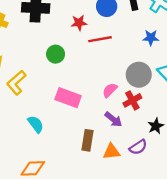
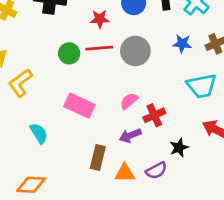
red line: (100, 39) -> (99, 48), moved
gray circle: (139, 75) -> (135, 51), moved
purple arrow: (113, 119) -> (130, 136), turned 114

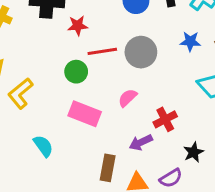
red star: (100, 19) -> (78, 26), moved
green circle: (69, 53) -> (76, 72), moved
pink semicircle: (129, 101) -> (128, 98), moved

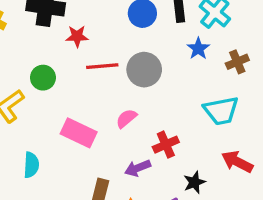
blue star: (190, 41) -> (198, 49), moved, turned 30
green circle: (76, 72) -> (43, 78), moved
cyan semicircle: (43, 146) -> (31, 165), turned 35

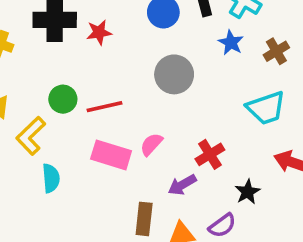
red star: (77, 36) -> (99, 32), moved
red line: (102, 66) -> (105, 107), moved
pink semicircle: (126, 118) -> (151, 144), moved
cyan semicircle: (31, 165) -> (51, 178), moved

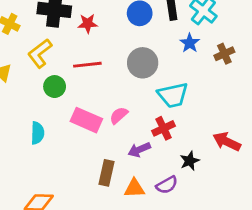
green circle: (63, 99) -> (55, 87), moved
red line: (105, 107) -> (87, 65), moved
cyan trapezoid: (266, 108) -> (173, 95), moved
yellow L-shape: (31, 136) -> (40, 53), moved

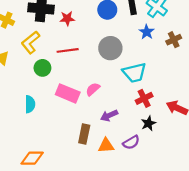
red cross: (164, 128) -> (144, 98), moved

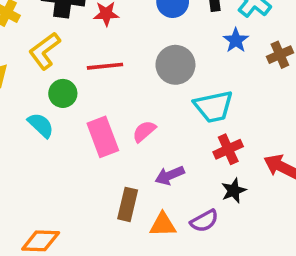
pink rectangle: (68, 93) -> (103, 137), turned 45
cyan semicircle: (30, 104) -> (41, 125), moved, turned -49

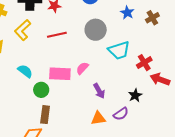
green circle: (63, 93) -> (41, 90), moved
pink rectangle: (103, 137) -> (60, 74), turned -60
red cross: (228, 149) -> (144, 63), moved
purple arrow: (170, 175) -> (99, 91), turned -91
brown rectangle: (128, 204) -> (45, 115), moved

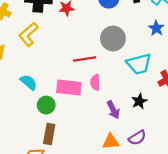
blue star: (127, 13) -> (156, 28), moved
red line: (57, 35) -> (85, 59), moved
pink semicircle: (82, 68) -> (95, 82), turned -48
black star: (135, 95) -> (139, 101), moved

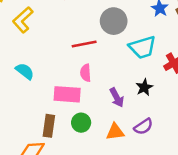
pink semicircle: (95, 82) -> (86, 73), moved
pink rectangle: (69, 87) -> (67, 94), moved
green circle: (46, 105) -> (81, 123), moved

